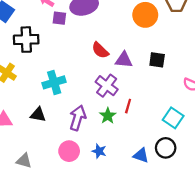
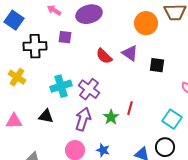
purple square: (59, 18) -> (65, 37), moved
purple triangle: (124, 60) -> (130, 53), moved, turned 30
purple cross: (107, 86) -> (89, 89), moved

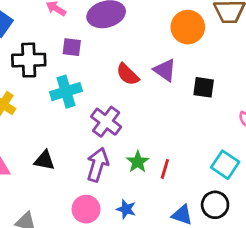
cyan cross: (61, 86) -> (66, 92), moved
red line: (130, 108) -> (165, 169), moved

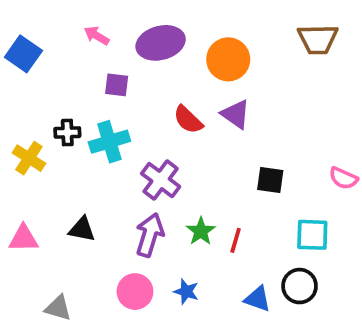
orange circle: (188, 27) -> (228, 59), moved
black cross: (29, 60) -> (67, 132), moved, size x0.6
black square: (204, 87) -> (270, 180), moved
cyan square: (225, 165) -> (312, 235), turned -32

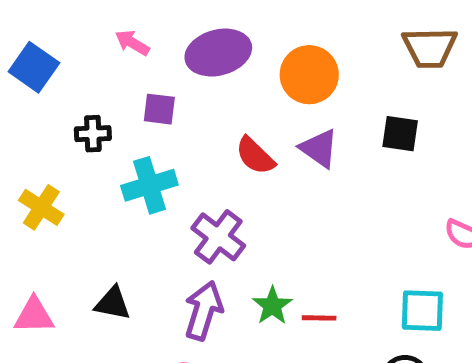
black cross: (67, 132) -> (93, 134), moved
black square: (270, 180) -> (400, 134), moved
red line: (236, 240) -> (319, 318), turned 75

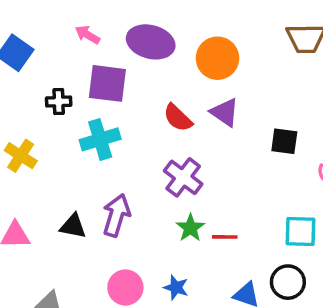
purple ellipse: (218, 53) -> (151, 42), turned 30
purple square: (159, 109) -> (107, 83), size x1.6
black square: (400, 134) -> (284, 141), moved
purple cross: (218, 237) -> (183, 177), moved
purple arrow: (204, 311) -> (116, 215), moved

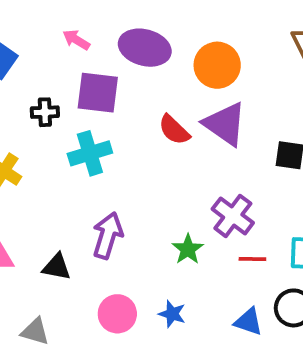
purple triangle: (225, 112) -> (225, 124), size x1.4
purple cross: (183, 177) -> (233, 216), moved
black triangle: (73, 226) -> (57, 267), moved
red line: (225, 237) -> (252, 259), moved

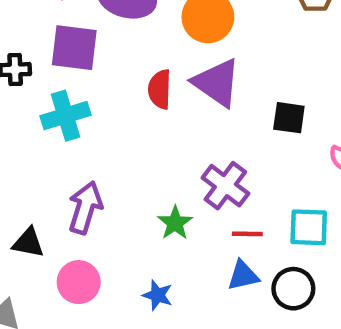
red semicircle: (174, 130) -> (160, 89), turned 48
pink circle: (117, 314) -> (79, 282), moved
blue triangle: (249, 322) -> (243, 276), moved, turned -32

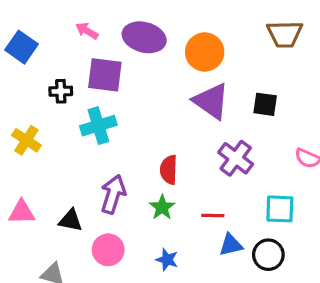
red semicircle: (160, 89) -> (169, 170), moved
black square: (289, 118) -> (265, 104), moved
purple cross: (225, 186) -> (236, 158), moved
green star: (175, 223) -> (162, 207), moved
red line: (247, 234) -> (213, 215), moved

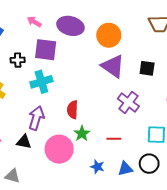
red semicircle: (169, 170) -> (73, 110), moved
purple arrow: (113, 194) -> (36, 118), moved
blue triangle: (231, 245) -> (125, 169), moved
pink circle: (108, 250) -> (59, 149), moved, size x1.4
blue star: (167, 260) -> (97, 167), moved

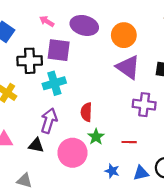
black cross: (18, 60) -> (30, 61), size x1.6
purple cross: (128, 102) -> (144, 105), turned -30

